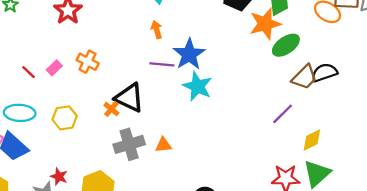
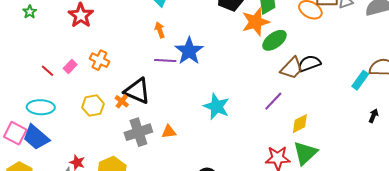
cyan star: (197, 86) -> (217, 107), moved
yellow hexagon: (65, 118) -> (93, 106), moved

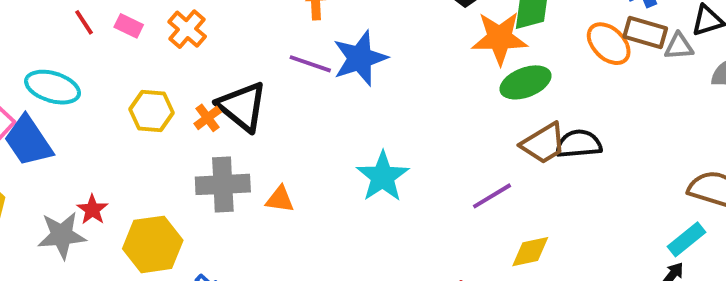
pink rectangle: (70, 66) -> (129, 26), turned 56
cyan rectangle: (360, 80) -> (687, 239), moved

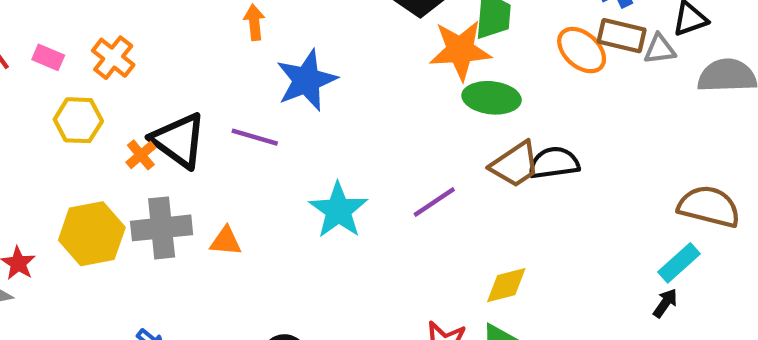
purple line: (310, 64) -> (255, 137), moved
green ellipse: (525, 82) -> (492, 98), turned 30
yellow hexagon: (152, 111) -> (78, 120), moved
purple line: (492, 196) -> (434, 202), moved
yellow hexagon: (153, 244) -> (92, 234), moved

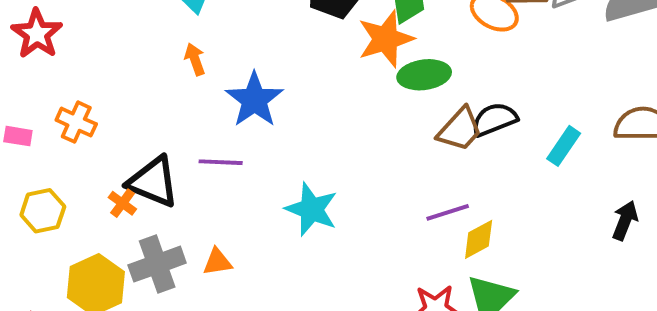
yellow hexagon: (78, 120) -> (43, 211), moved
purple line: (434, 202) -> (448, 212), moved, turned 30
cyan rectangle: (679, 263) -> (564, 146), moved
black arrow: (665, 303) -> (625, 220), size x1.4

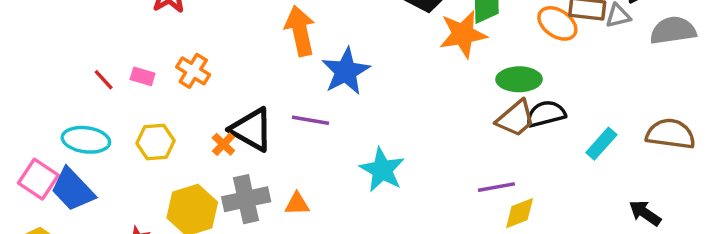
orange arrow: (195, 59) -> (300, 31), size x1.8
green ellipse: (424, 75) -> (519, 79), moved
black arrow: (625, 220) -> (645, 213), turned -84

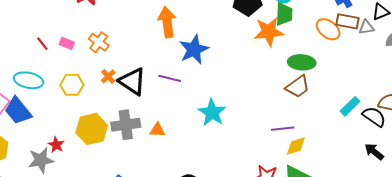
black semicircle: (546, 114) -> (374, 117), moved, turned 45
orange cross: (223, 144) -> (108, 76), moved

